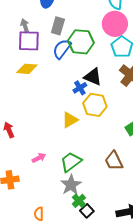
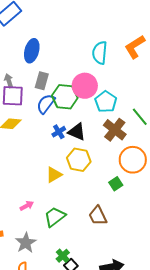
pink circle: (115, 24) -> (85, 86), moved
blue cross: (80, 88) -> (59, 132), moved
pink arrow: (39, 158) -> (27, 206), moved
gray star: (71, 185) -> (26, 243), moved

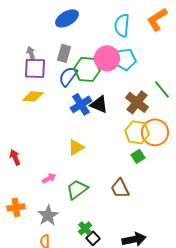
blue ellipse: (32, 51) -> (67, 18), moved, turned 45
cyan pentagon: (106, 102) -> (125, 59), moved, turned 30
blue cross: (59, 132) -> (81, 104), size x1.5
yellow hexagon: (79, 160) -> (137, 132), moved

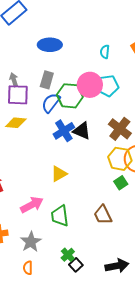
blue ellipse: (67, 18) -> (50, 45), turned 30
cyan semicircle: (122, 25) -> (105, 52), size x0.6
pink arrow: (49, 178) -> (32, 205), size x1.6
green trapezoid: (77, 189) -> (60, 216), turned -60

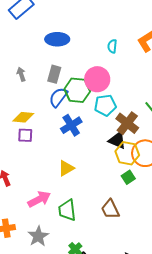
cyan pentagon: (108, 86) -> (105, 105), moved
purple square: (18, 95) -> (25, 135), moved, size x0.7
black triangle: (82, 131) -> (117, 140), moved

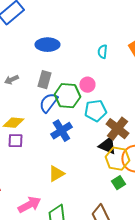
gray arrow: (21, 74) -> (11, 80), turned -96
pink circle: (97, 79) -> (87, 85), size x0.6

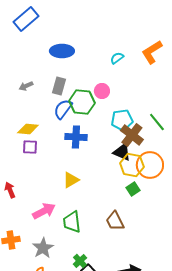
cyan semicircle: (102, 52) -> (117, 58), turned 48
cyan pentagon: (95, 111) -> (122, 120), moved
blue cross: (61, 131) -> (76, 137), turned 35

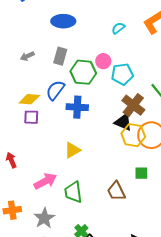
blue semicircle: (63, 109) -> (55, 90), moved
cyan pentagon: (122, 120) -> (122, 74), moved
green square: (133, 189) -> (141, 173), moved, turned 32

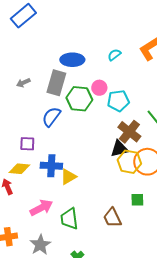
blue ellipse: (63, 21) -> (72, 60), moved
gray rectangle: (60, 56) -> (56, 83), size x1.4
yellow diamond: (29, 99) -> (19, 169), moved
blue cross: (77, 107) -> (51, 166), moved
black triangle: (123, 122) -> (119, 149), turned -36

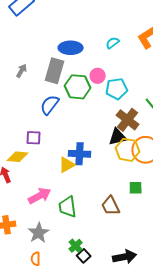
gray arrow: (23, 83) -> (22, 71), turned 144
purple square: (27, 144) -> (34, 138), moved
blue cross: (51, 166) -> (80, 154), moved

